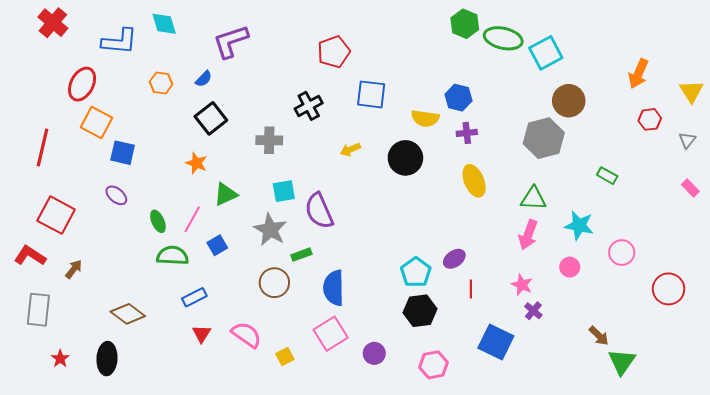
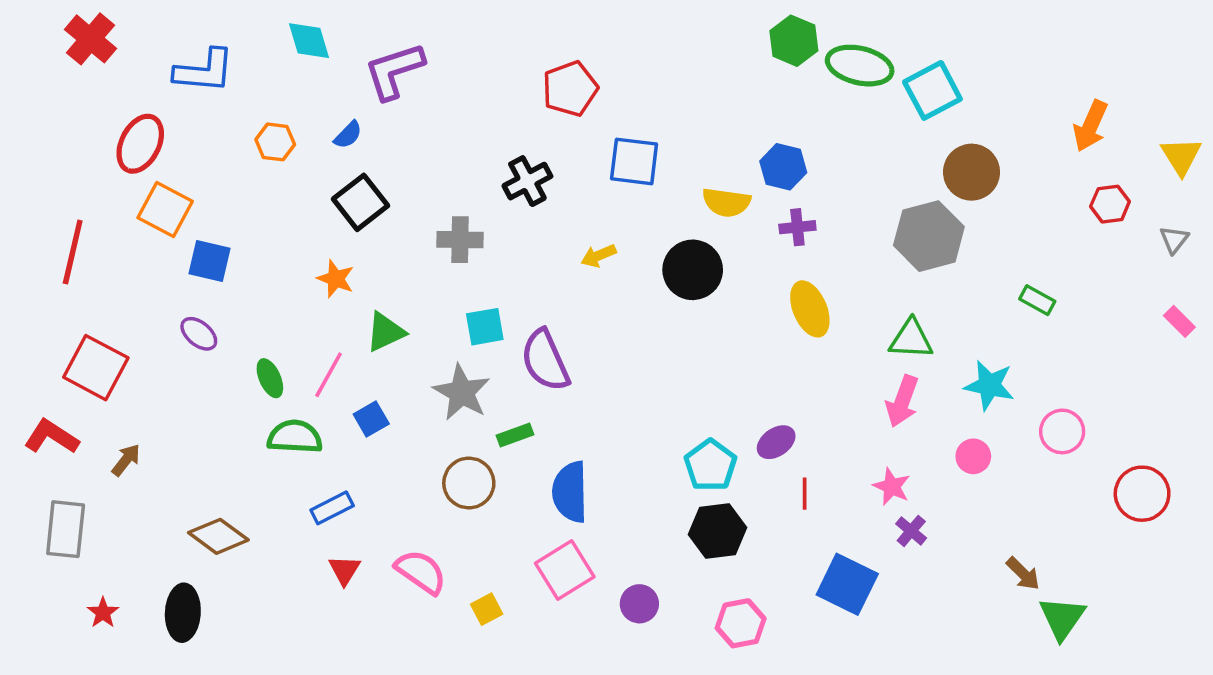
cyan diamond: (164, 24) -> (309, 41), moved

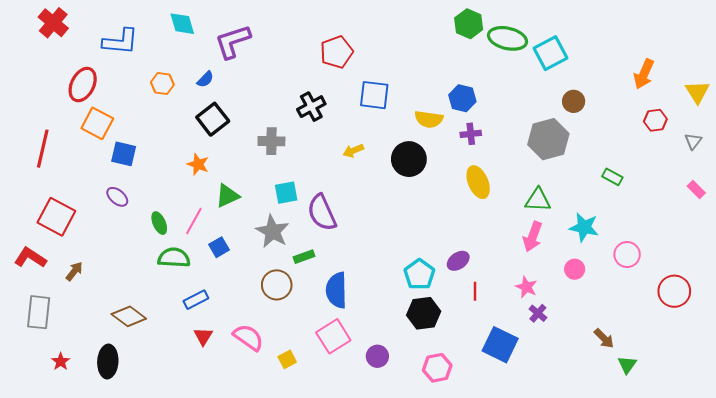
brown circle: (972, 172) -> (574, 101), size x0.7
green triangle: (1062, 618) -> (627, 365), size x0.7

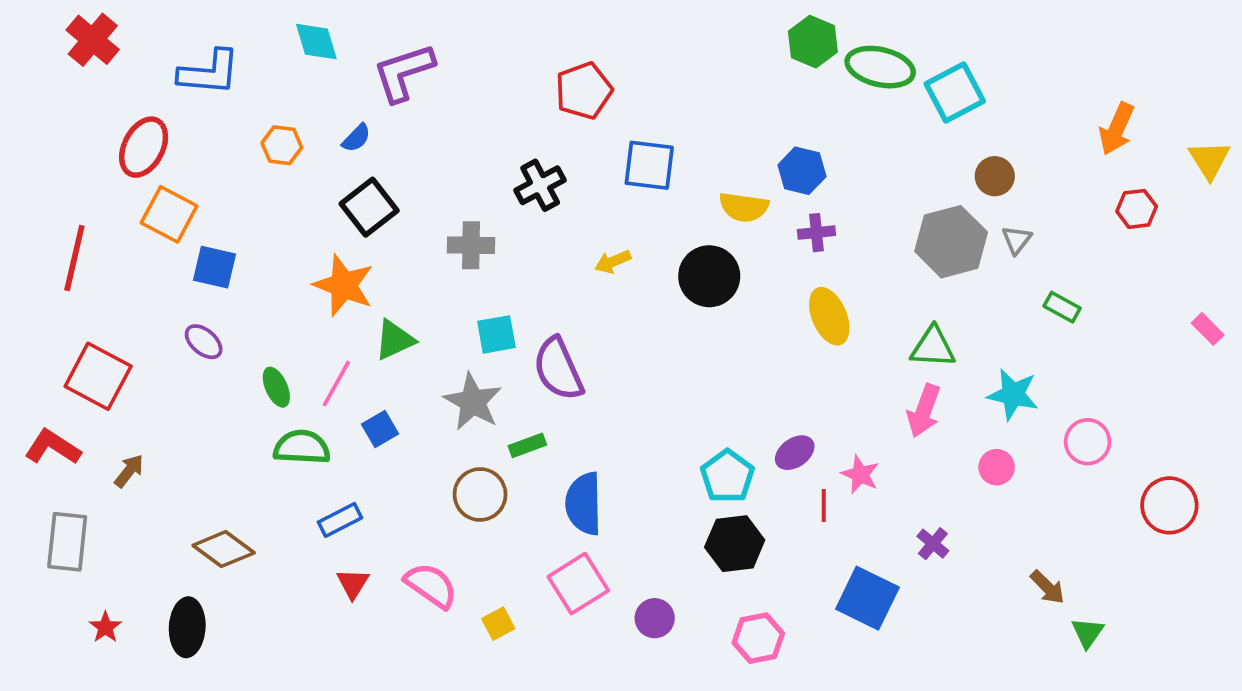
gray triangle: (693, 141) -> (1017, 240), moved
orange star: (198, 164) -> (344, 285), size x1.6
pink star: (526, 287) -> (860, 474), moved

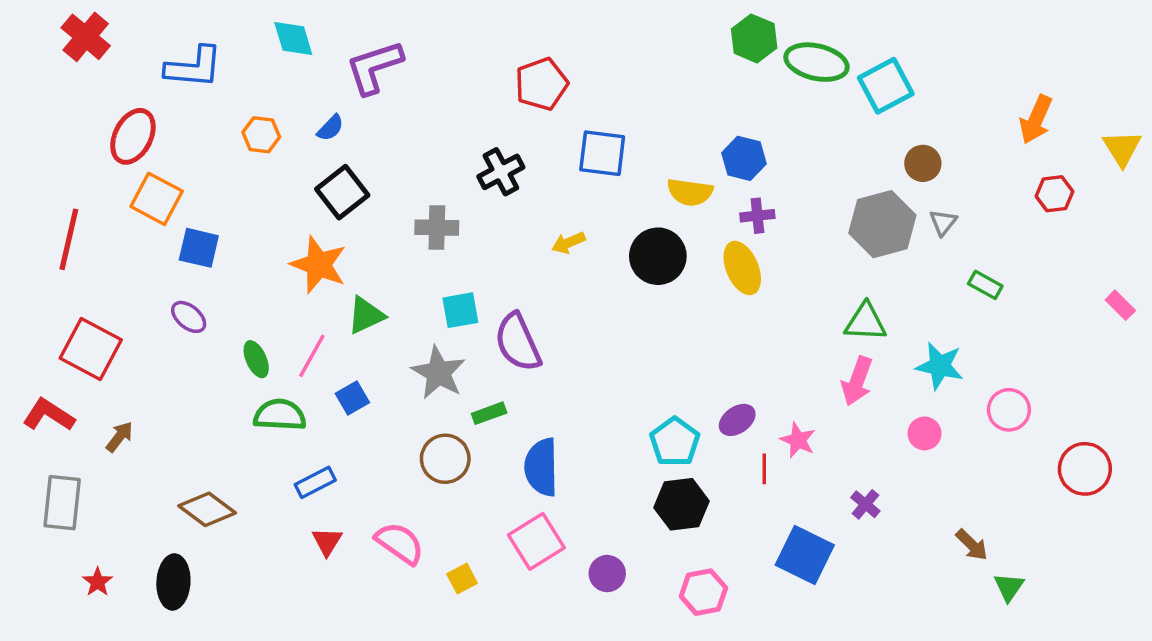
yellow ellipse: (829, 316) -> (742, 268), moved

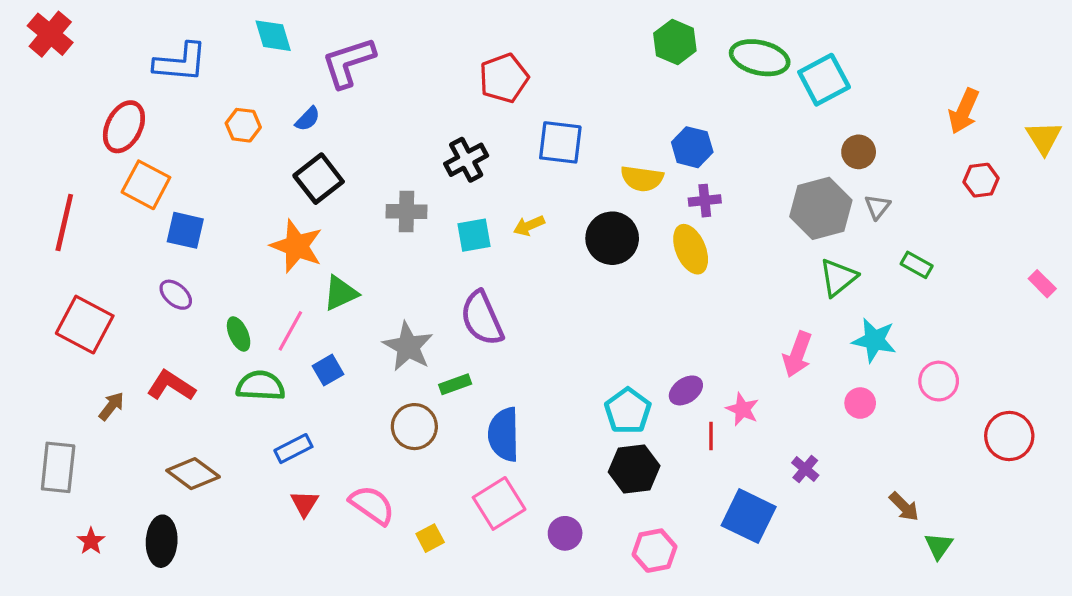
red cross: (86, 37) -> (50, 34), moved
green hexagon: (754, 38) -> (675, 42), moved
cyan square: (460, 310) -> (474, 235), moved
green triangle: (865, 322) -> (838, 277), moved, turned -42
red L-shape: (49, 415) -> (171, 386), moved

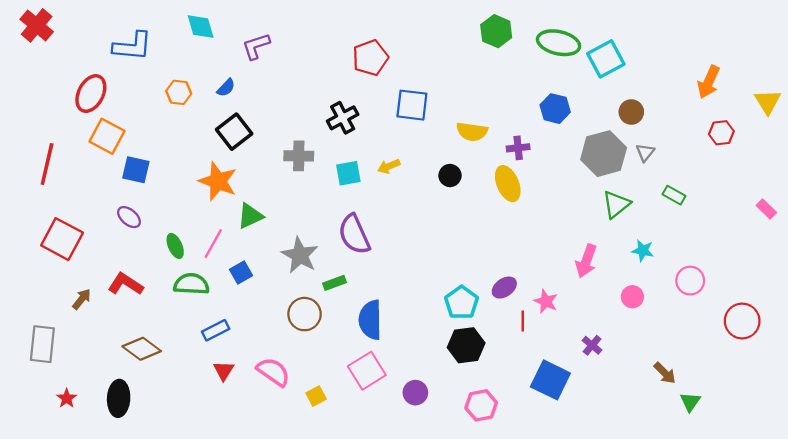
purple L-shape: (348, 62) -> (256, 46), size x0.7
blue hexagon: (692, 147) -> (555, 109), moved
black circle: (612, 238) -> (450, 176), size x0.6
cyan star: (874, 340) -> (643, 251), size x0.7

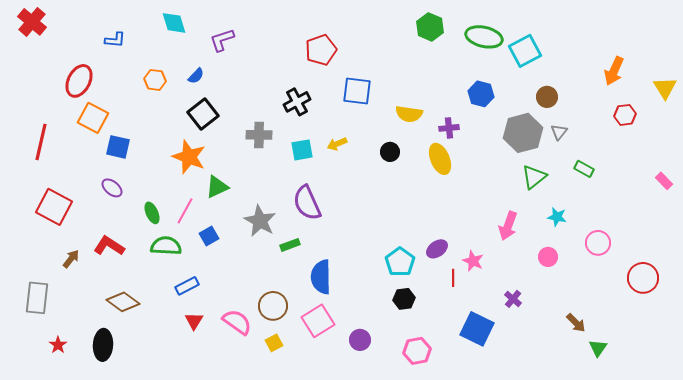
blue L-shape: (132, 46) -> (115, 40), size x0.6
brown circle: (305, 314) -> (273, 306), moved
black hexagon: (466, 345) -> (404, 299), size x0.7

